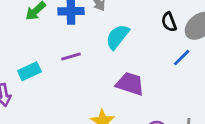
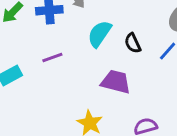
black semicircle: (169, 22) -> (133, 43), moved

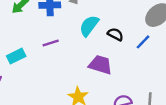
black semicircle: (133, 43) -> (115, 34), turned 140

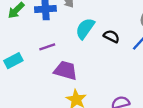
purple trapezoid: (100, 65) -> (65, 70), moved

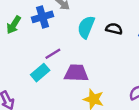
cyan rectangle: (13, 61) -> (40, 73), moved

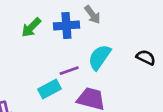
cyan semicircle: (86, 27) -> (99, 57), moved

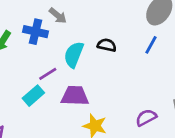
blue cross: (66, 25) -> (36, 32), turned 30
black semicircle: (146, 57) -> (107, 45), moved

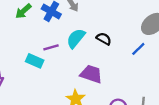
cyan rectangle: (33, 96) -> (35, 61), turned 48
purple trapezoid: (75, 96) -> (91, 74), moved

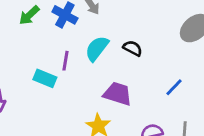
purple line: (51, 47) -> (65, 61), turned -64
blue line: (138, 49) -> (174, 87), moved

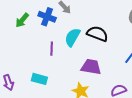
black semicircle: (133, 48) -> (97, 34), size x1.5
cyan rectangle: (45, 78) -> (39, 79), moved

